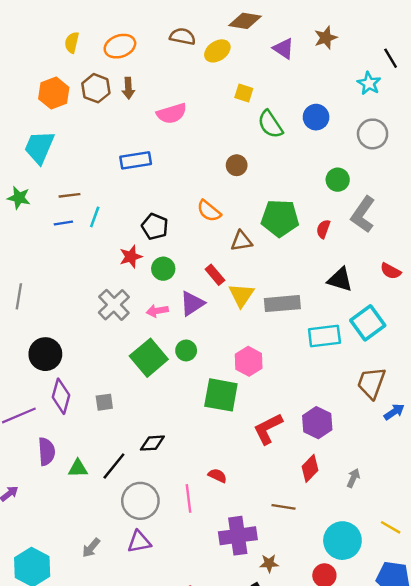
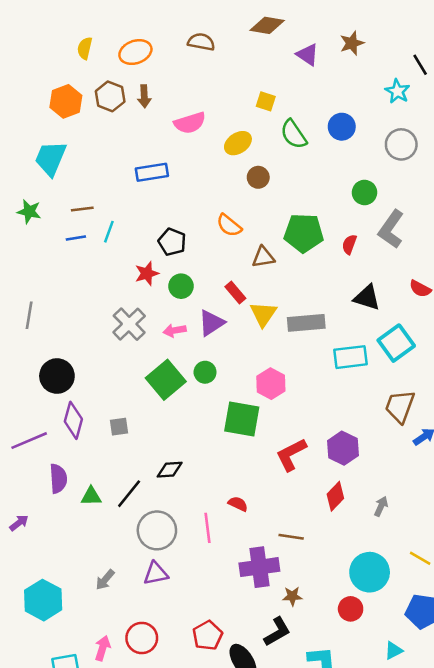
yellow ellipse: (217, 51) -> (238, 143), moved
brown line: (284, 507) -> (291, 537), moved

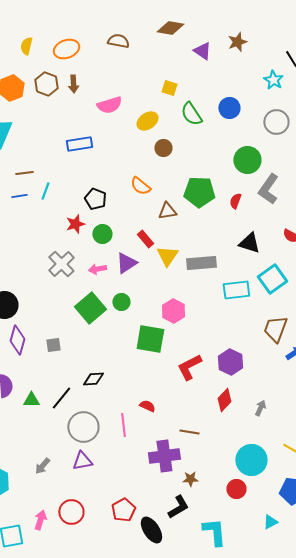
green circle: (364, 192) -> (247, 160), size x1.4

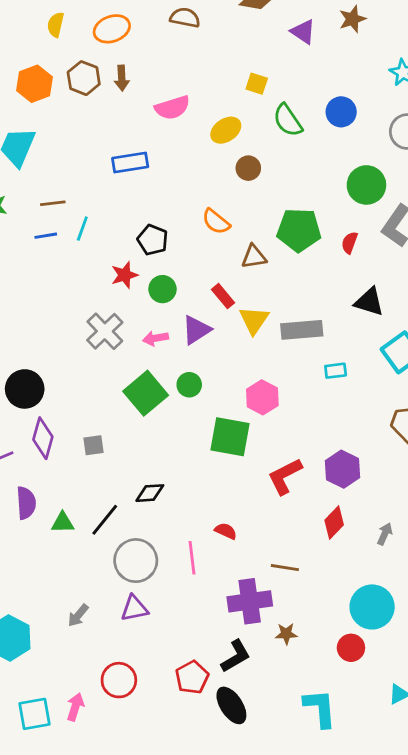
cyan rectangle: (236, 290) -> (336, 371), moved, size x0.6
black L-shape: (178, 507) -> (236, 656), moved
pink arrow: (40, 520) -> (75, 707), moved

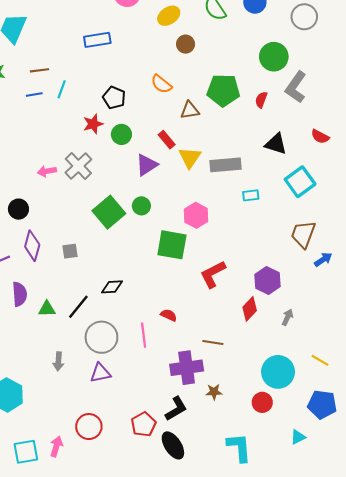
pink arrow: (155, 338) -> (47, 171), moved
black circle: (25, 389) -> (18, 209), size x0.7
purple hexagon: (343, 469) -> (267, 280), moved
gray arrow: (78, 615) -> (58, 361), moved, turned -36

